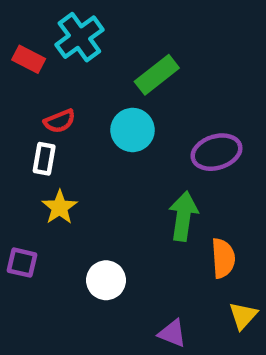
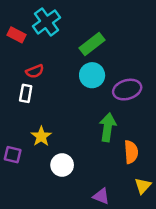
cyan circle: (133, 130) -> (92, 75), moved
yellow star: (60, 207) -> (41, 136), moved

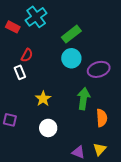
red semicircle: (35, 71) -> (27, 55), turned -40
white rectangle: (26, 93) -> (20, 72), turned -32
yellow star: (41, 136) -> (43, 99), moved
yellow triangle: (143, 186) -> (100, 149), moved

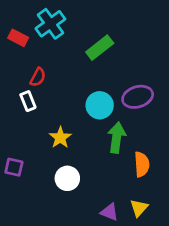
cyan circle: (71, 58) -> (100, 105), moved

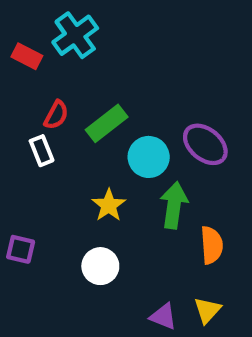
green rectangle: (100, 48) -> (107, 123), moved
purple ellipse: (138, 97) -> (205, 144), turned 56
yellow star: (60, 138) -> (109, 205), moved

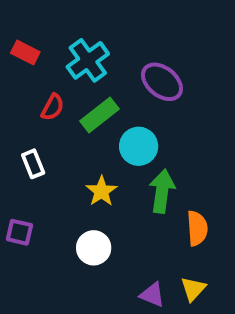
cyan cross: (75, 35) -> (88, 60), moved
purple ellipse: (205, 144) -> (162, 82), moved
white rectangle: (42, 151) -> (33, 164), moved

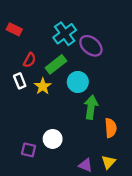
cyan cross: (88, 60) -> (65, 34), moved
white rectangle: (33, 164) -> (20, 81), moved
yellow star: (101, 191) -> (43, 86), moved
purple square: (19, 232) -> (28, 150), moved

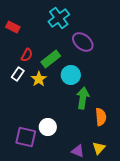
cyan cross: (65, 34) -> (59, 18), moved
white rectangle: (20, 81) -> (18, 74), turned 56
purple square: (28, 150) -> (26, 137), size x1.5

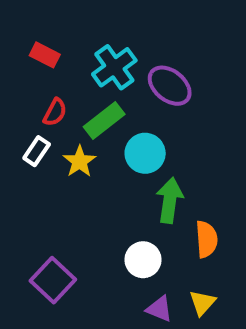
cyan cross: (59, 18) -> (114, 67), moved
red rectangle: (13, 27) -> (45, 55), moved
white circle: (48, 127) -> (143, 260), moved
purple square: (26, 137) -> (53, 280), turned 30

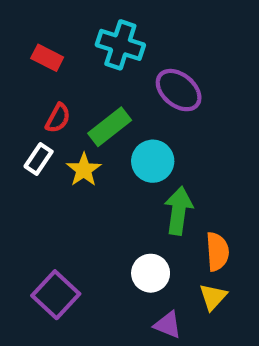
cyan cross: (114, 67) -> (120, 45), moved, turned -36
yellow triangle: (202, 303) -> (213, 297), moved

